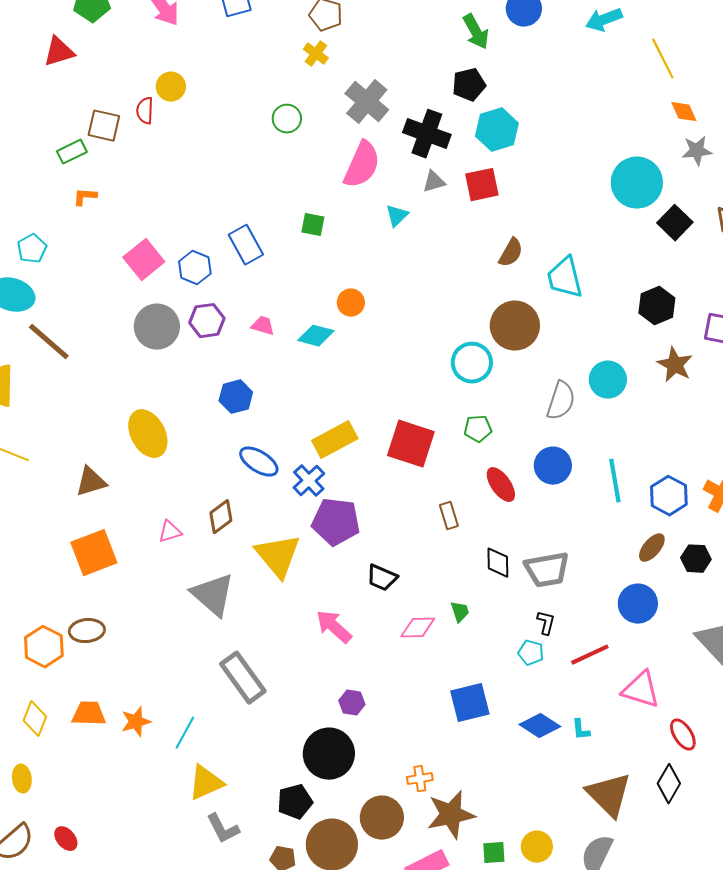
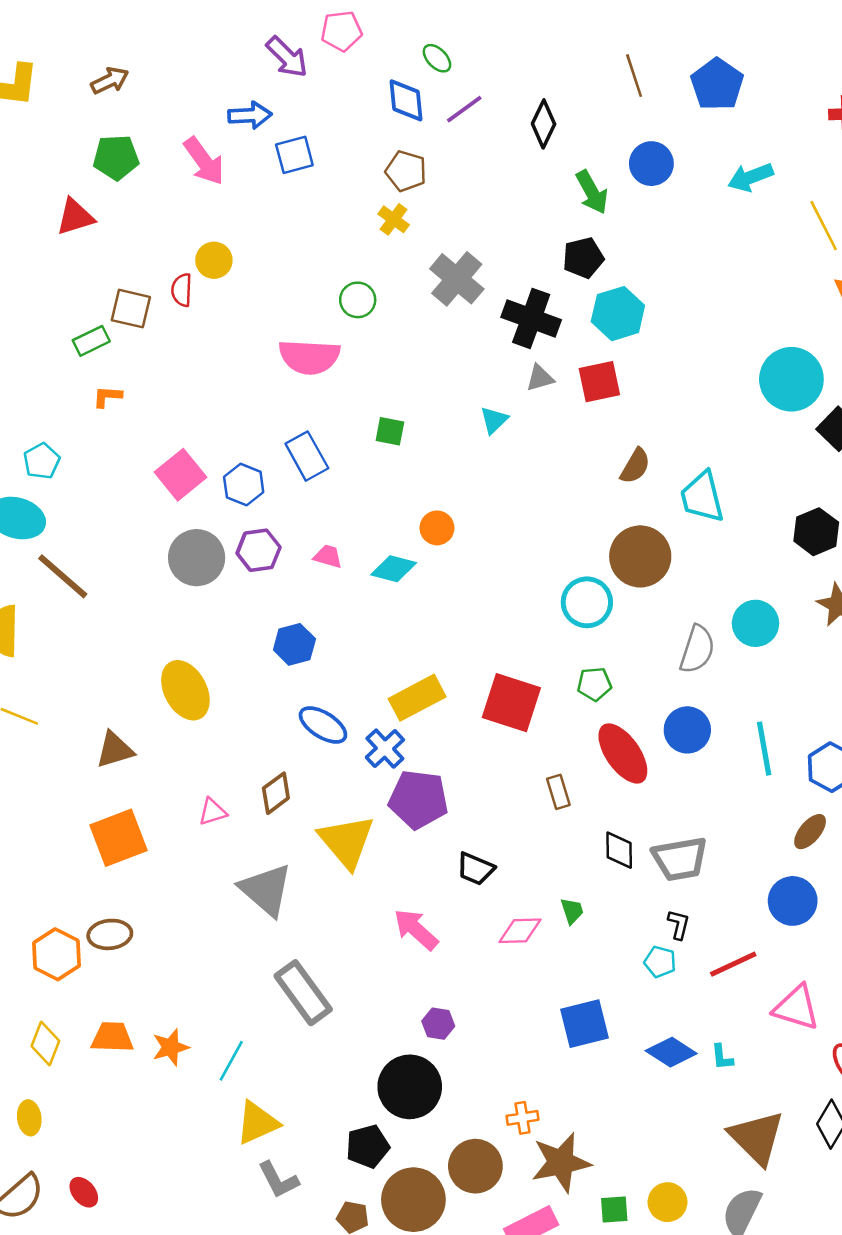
pink semicircle: (362, 165) -> (309, 357), moved, turned 69
red ellipse: (501, 485) -> (623, 753), size x1.4

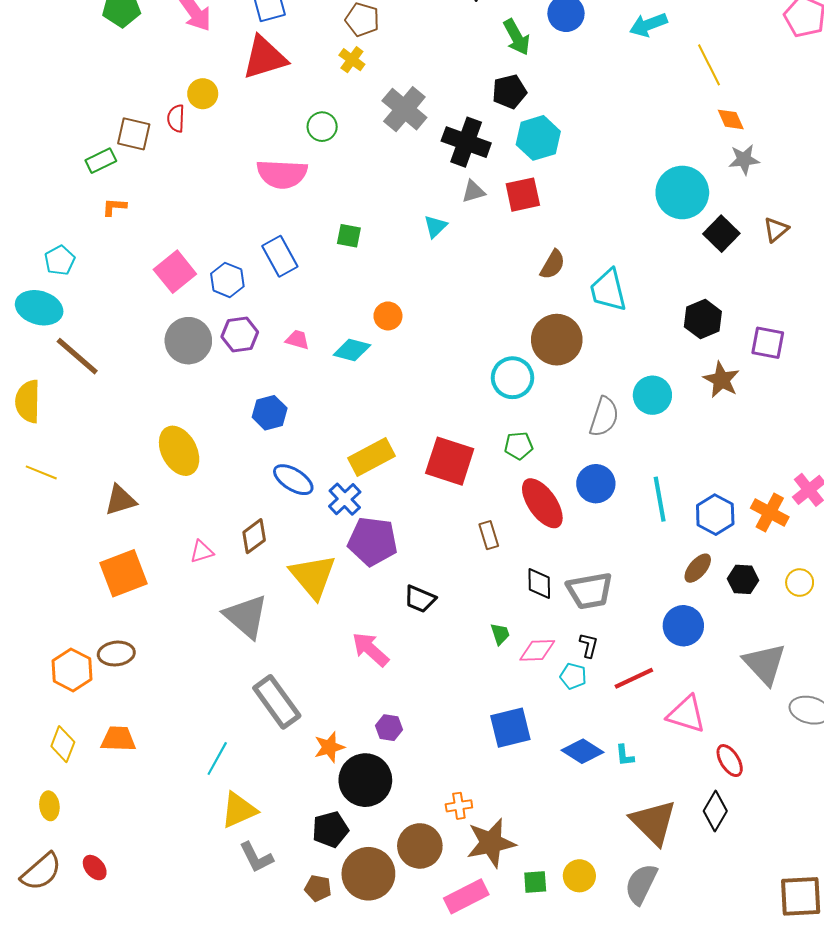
red triangle: (75, 217) -> (264, 58), moved, size x1.4
pink diamond: (520, 931) -> (537, 650), moved
orange star: (171, 1047) -> (329, 747), moved

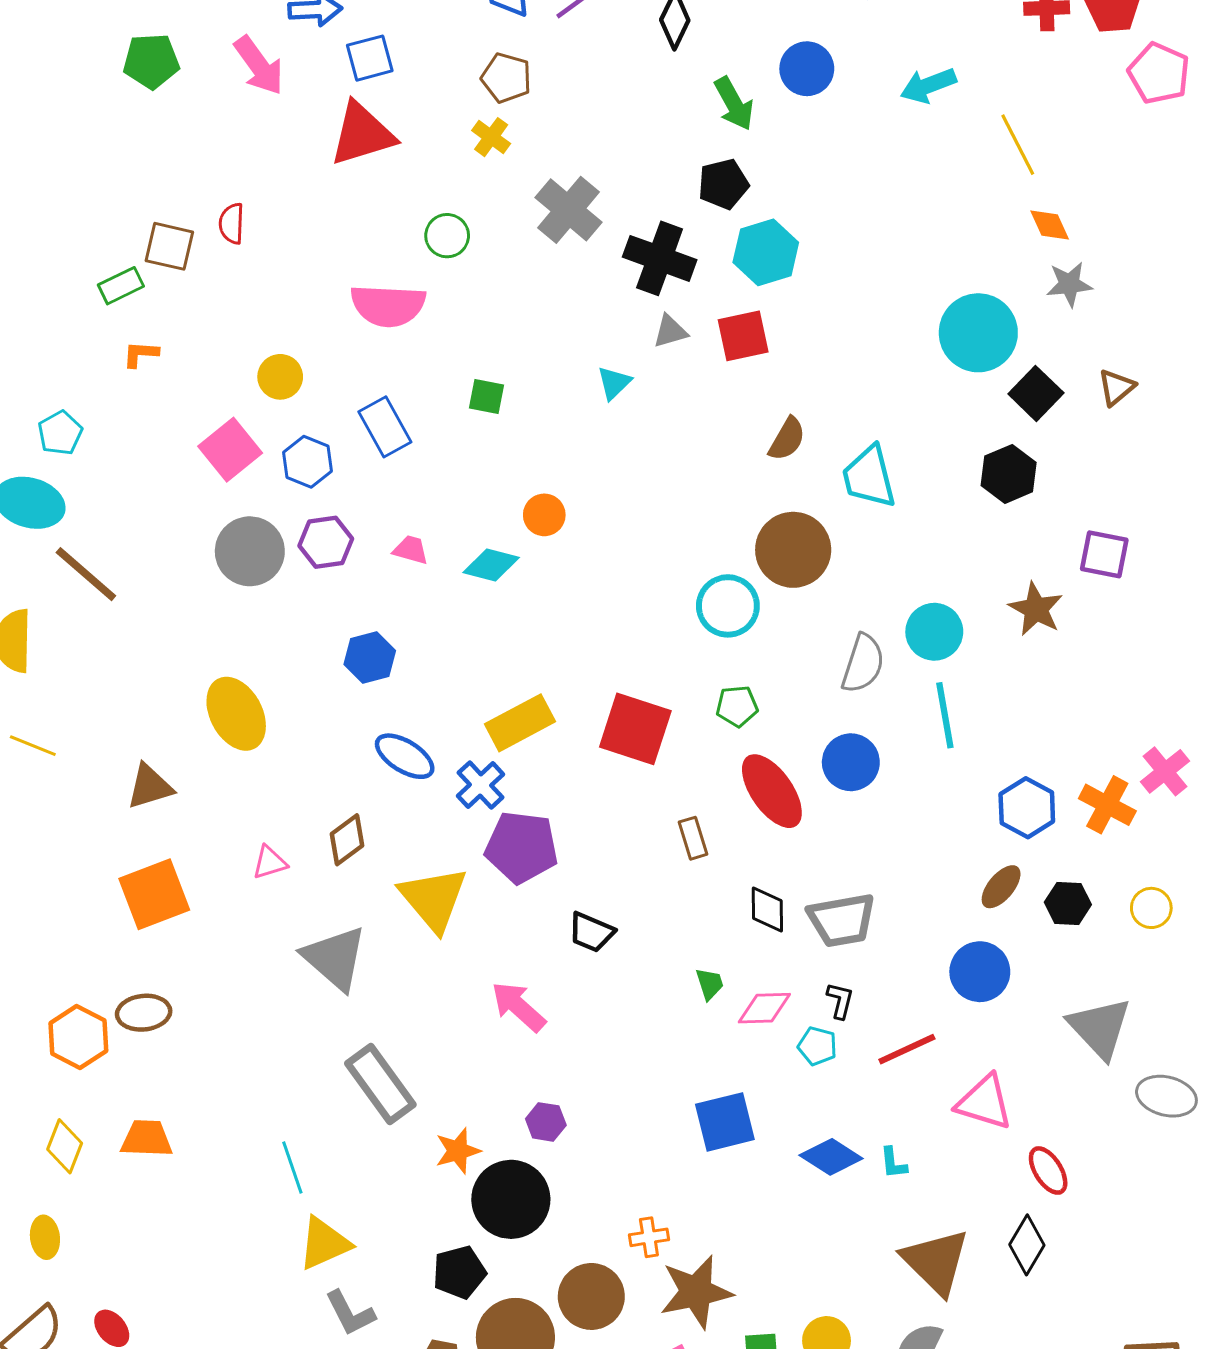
yellow circle: (203, 94) -> (280, 377), moved
black hexagon: (703, 319) -> (1009, 474), moved
cyan line: (660, 499) -> (945, 715), moved
cyan line: (217, 758) -> (292, 1167), turned -48

